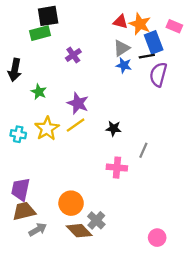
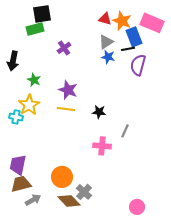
pink rectangle: (174, 26) -> (152, 23), size x1.6
yellow line: (76, 125) -> (66, 109), turned 42
yellow star: (47, 128) -> (29, 105), moved

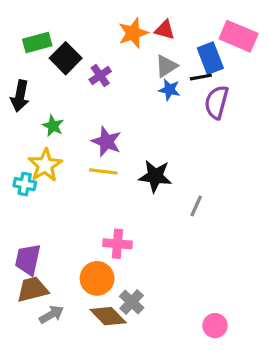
black square: (42, 14) -> (66, 58), moved, turned -36
orange star: (122, 21) -> (133, 33), moved, turned 30
green rectangle: (35, 29) -> (37, 42), moved
black star: (99, 112) -> (155, 176), size x1.5
pink cross: (102, 146) -> (117, 244), moved

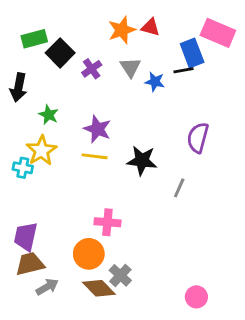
gray triangle: (166, 66) -> (130, 67), moved, turned -30
purple semicircle: (217, 102) -> (198, 138), moved

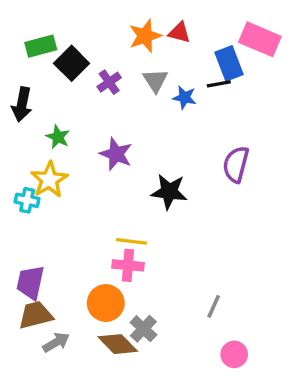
yellow line: (95, 156) -> (131, 241), moved
gray line: (179, 188) -> (214, 306), moved

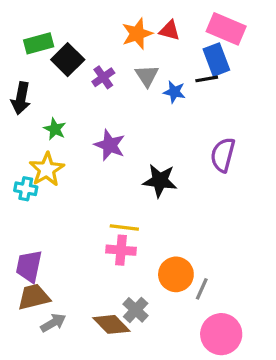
pink rectangle: (260, 39) -> (226, 29), moved
orange circle: (106, 303) -> (176, 274), moved
pink circle: (234, 354) -> (221, 334), size x1.6

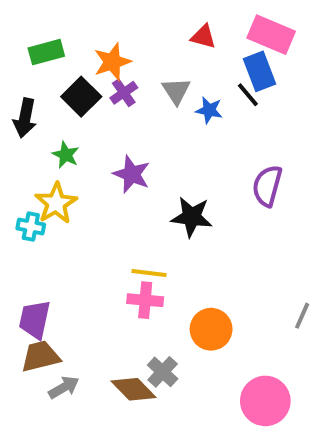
orange star: (137, 34) -> (112, 62), moved
black square: (68, 60) -> (81, 97), moved
black line: (207, 79) -> (248, 95), turned 60
gray line: (202, 289) -> (302, 316), moved

